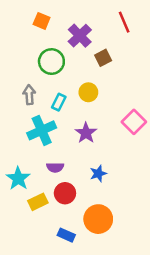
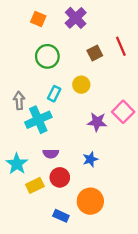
red line: (124, 22) -> (121, 46), moved
purple cross: (80, 36) -> (76, 18), moved
gray arrow: (29, 95) -> (19, 100), moved
purple star: (86, 133) -> (97, 122), moved, turned -30

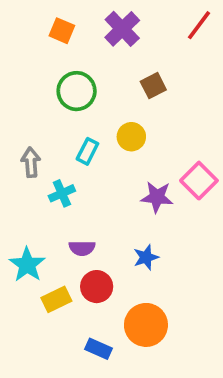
red line: (121, 46) -> (199, 25), moved, turned 60
cyan cross: (38, 120) -> (62, 193), size x0.6

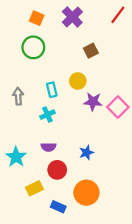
green circle: (77, 91) -> (33, 47), moved
cyan rectangle: (87, 151) -> (52, 90), turned -40
cyan cross: (62, 193) -> (47, 115), moved
purple star: (157, 197) -> (93, 102), moved
yellow rectangle: (56, 299) -> (34, 188), moved

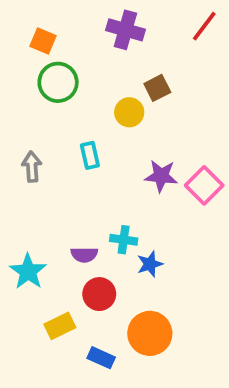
purple cross: (72, 17) -> (125, 30), turned -30
orange square: (37, 18) -> (43, 41), moved
yellow circle: (78, 81) -> (129, 112), moved
cyan cross: (47, 115) -> (124, 240), moved, turned 32

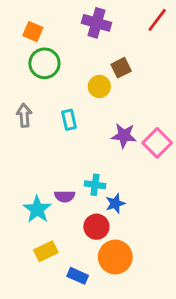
gray arrow: (32, 167) -> (24, 115), moved
cyan star: (28, 272) -> (37, 209), moved
red circle: (99, 294) -> (96, 227), moved

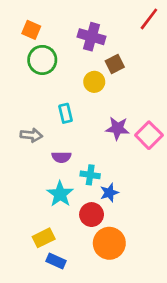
purple cross: (96, 23) -> (92, 37), moved
gray arrow: (24, 115) -> (31, 135), moved, turned 100
purple semicircle: (65, 196) -> (61, 157), moved
cyan star: (37, 209) -> (60, 194), moved
blue rectangle: (78, 276) -> (56, 261), moved

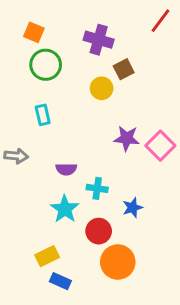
cyan rectangle: (66, 113) -> (43, 115), moved
gray arrow: (31, 135) -> (16, 156), moved
blue star: (109, 193) -> (132, 208), moved

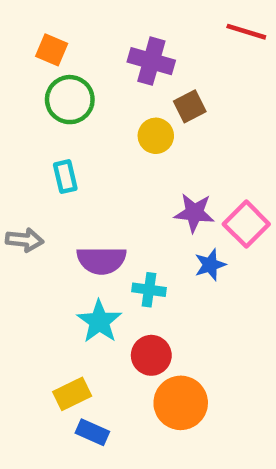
red line: (160, 21) -> (246, 32), turned 70
purple semicircle: (66, 169) -> (101, 260), size x1.5
blue star: (132, 208) -> (210, 265), moved

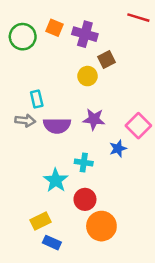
orange square: (52, 50) -> (54, 28), moved
green circle: (70, 100) -> (23, 37), moved
purple star: (194, 213) -> (94, 119), moved
gray arrow: (25, 240) -> (25, 121), moved
purple semicircle: (101, 260) -> (57, 126), moved

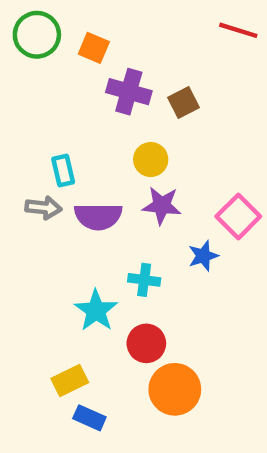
purple cross: (85, 34) -> (129, 92), moved
green circle: (23, 37) -> (37, 35), moved
yellow circle: (87, 76) -> (151, 159), moved

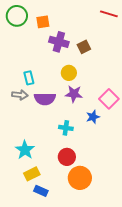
orange square: (94, 48) -> (43, 22), turned -32
cyan star: (96, 311) -> (25, 150), moved

